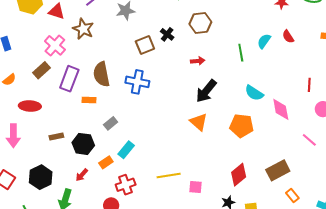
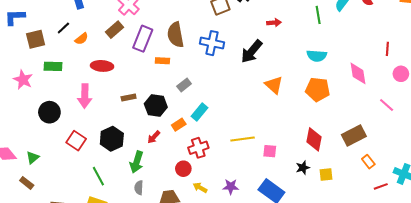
black arrow: (206, 91) -> (252, 52), moved
cyan semicircle: (254, 93) -> (317, 56), moved, turned -30
red diamond: (239, 175) -> (314, 139), turned -40

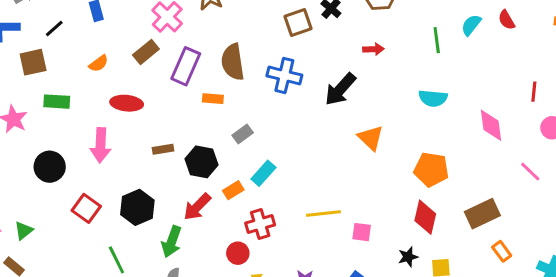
black line: (63, 28) -> (54, 29), moved
orange pentagon: (318, 89) -> (431, 169), moved
red arrow: (154, 137) -> (197, 207), size x1.5

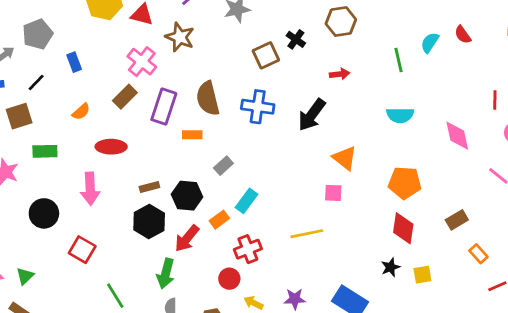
black hexagon: (137, 207) -> (149, 222), moved
brown rectangle: (482, 214) -> (457, 220), size x0.7
pink square: (362, 232) -> (333, 193), moved

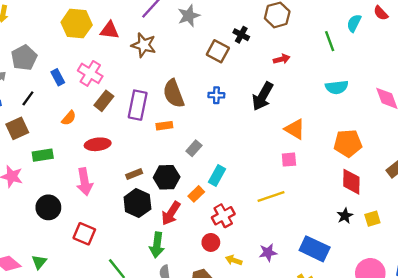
brown square: (266, 55) -> (218, 51), turned -30
pink cross: (142, 62) -> (90, 73), moved
blue cross: (258, 107) -> (216, 95), size x0.6

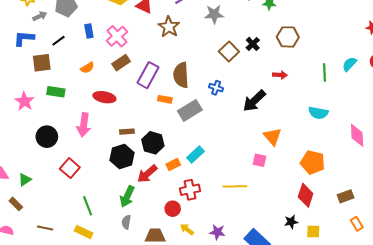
gray rectangle: (194, 148) -> (190, 110), moved, size x1.6

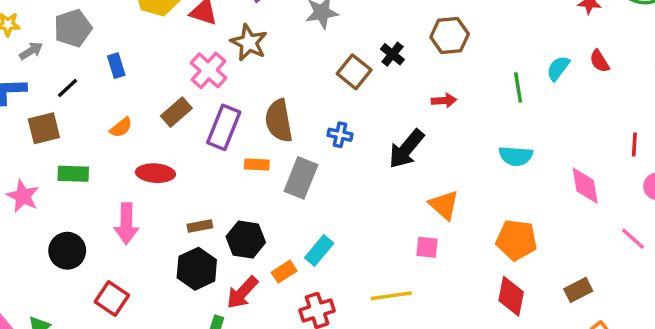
pink cross: (117, 36) -> (209, 70), moved
gray rectangle: (190, 110) -> (301, 178), turned -30

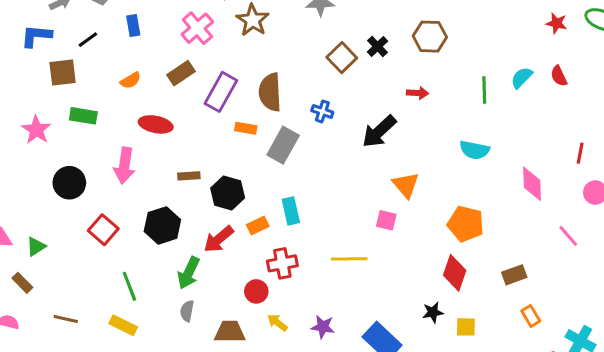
pink cross: (209, 70) -> (197, 28), moved
cyan rectangle: (319, 251) -> (291, 211), turned -60
black hexagon: (197, 269) -> (162, 225), moved

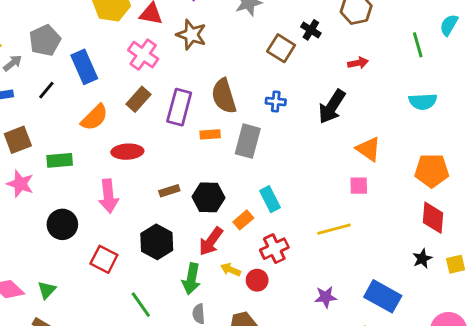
blue rectangle: (133, 25) -> (84, 67), size x1.6
brown square: (63, 72) -> (18, 140), moved
orange semicircle: (131, 80) -> (94, 117), size x1.5
yellow arrow: (277, 323) -> (230, 270), moved

